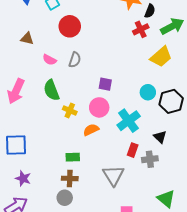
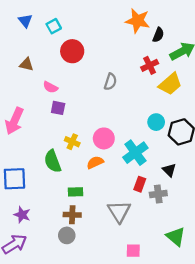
red cross: (141, 29) -> (150, 65), moved
gray semicircle: (75, 60) -> (110, 82), moved
purple square: (105, 84) -> (58, 108), moved
green semicircle: (51, 90) -> (53, 161), moved

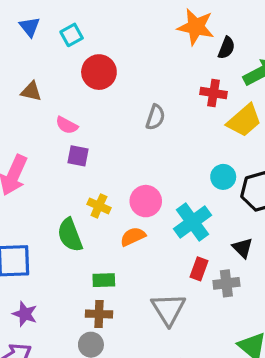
red cross: (150, 65) -> (214, 93), turned 35

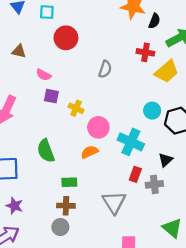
cyan square: (72, 35) -> (47, 12), turned 32
yellow cross: (99, 206) -> (76, 108), moved
cyan cross: (193, 222) -> (131, 142), turned -30
black triangle: (243, 248) -> (166, 160), turned 32

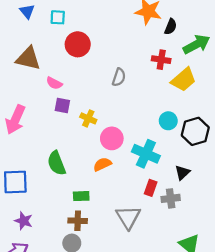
brown triangle: (19, 51) -> (28, 58), size x1.6

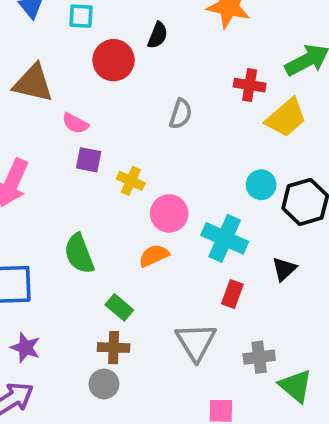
black semicircle: (171, 27) -> (158, 35), moved
green rectangle: (81, 196) -> (119, 307), turned 42
gray cross: (171, 198) -> (259, 357), moved

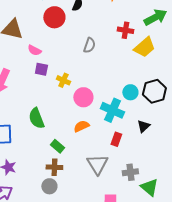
cyan circle: (261, 185) -> (130, 92), moved
orange semicircle: (154, 256) -> (81, 126), moved

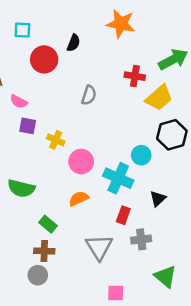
black hexagon: (154, 91) -> (172, 135), moved
green semicircle: (36, 118) -> (21, 188), turned -55
gray cross: (130, 172) -> (141, 239), moved

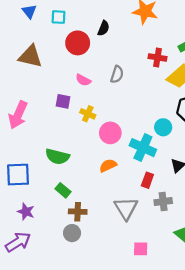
pink semicircle: (19, 102) -> (83, 80), moved
green rectangle: (48, 224) -> (63, 190), moved

